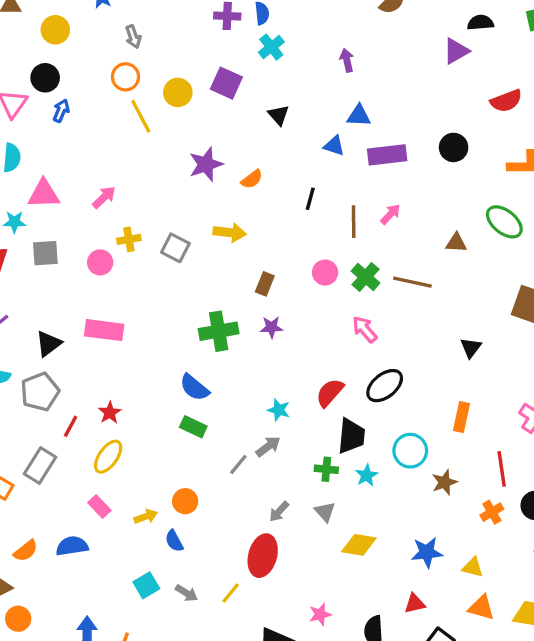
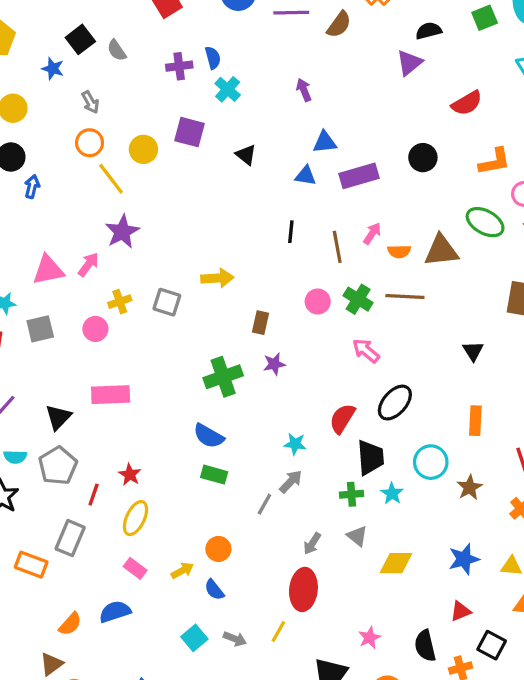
purple star: (206, 164) -> (122, 232), moved
orange semicircle: (252, 179) -> (399, 251), moved, turned 45
pink triangle: (44, 194) -> (48, 270), moved
brown triangle: (456, 243) -> (441, 251), size x1.6

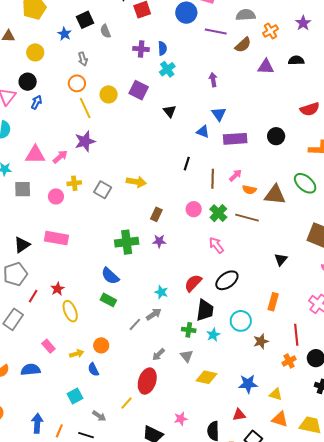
purple triangle: (409, 63) -> (266, 67), moved, turned 30
blue triangle: (325, 142) -> (219, 114), turned 49
yellow ellipse: (135, 518) -> (70, 311), moved, turned -60
gray arrow: (235, 639) -> (99, 416), moved

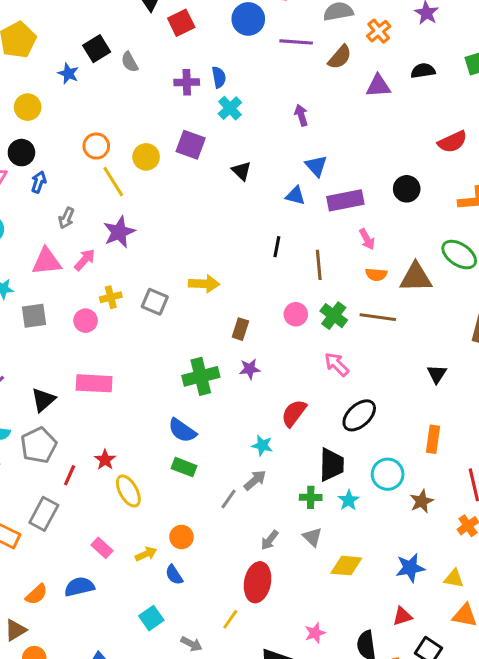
gray arrow: (83, 59) -> (66, 218), moved, turned 48
pink arrow: (235, 175) -> (367, 239), moved, turned 112
red semicircle: (193, 283) -> (294, 413), moved

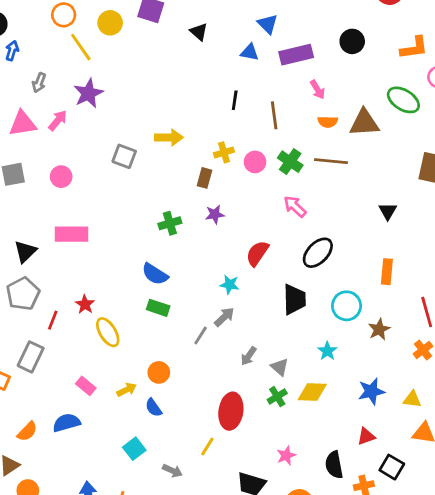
yellow cross: (111, 297) -> (224, 152), moved
green cross: (201, 376) -> (170, 223), size x0.7
green cross: (311, 497) -> (277, 397), moved, turned -30
cyan star: (349, 500) -> (327, 351), moved
gray arrow: (270, 540) -> (249, 356), moved

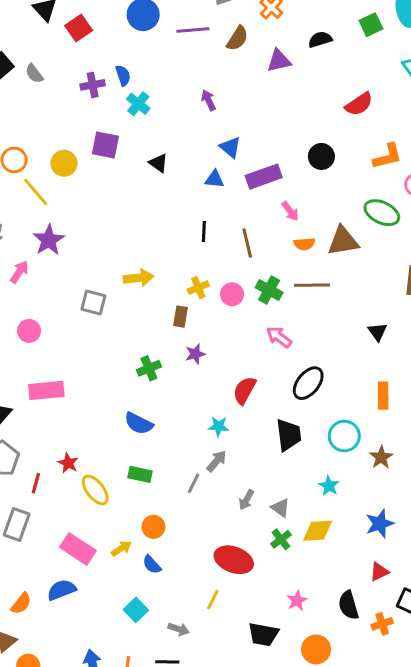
green rectangle: (158, 308) -> (140, 474), moved
pink rectangle: (86, 386) -> (78, 549), size x1.6
red ellipse: (231, 411) -> (234, 560), turned -72

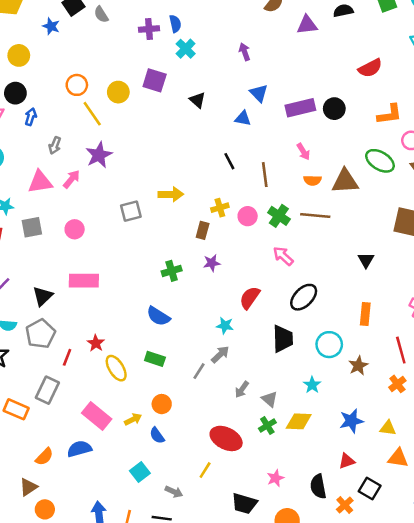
purple rectangle: (264, 177) -> (300, 108), moved
black line: (204, 231) -> (229, 161), turned -36
gray square: (93, 303) -> (131, 211), turned -35
orange cross: (382, 624) -> (345, 505), turned -30

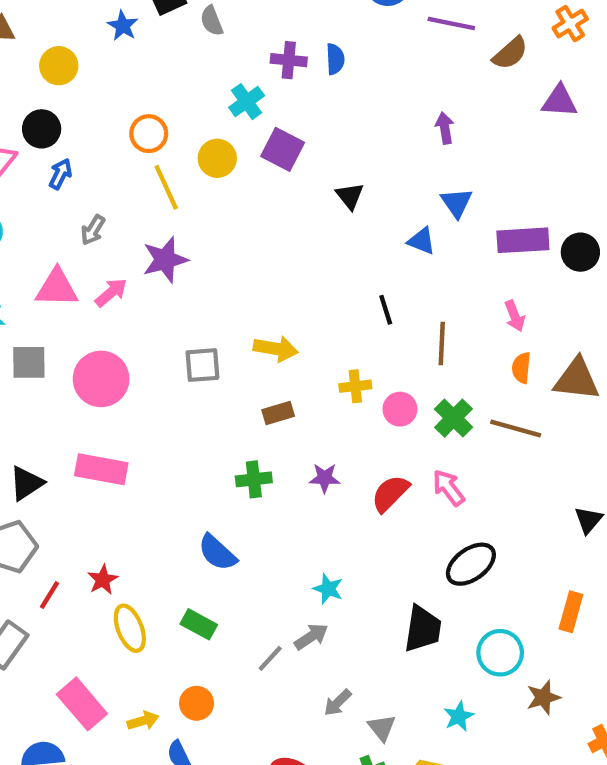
cyan cross: (186, 49) -> (247, 102), moved
orange semicircle: (312, 180) -> (521, 368), turned 84
pink circle: (75, 229) -> (101, 379), size x1.6
brown rectangle: (203, 230) -> (278, 413), moved, turned 48
red semicircle: (250, 298) -> (390, 493), moved

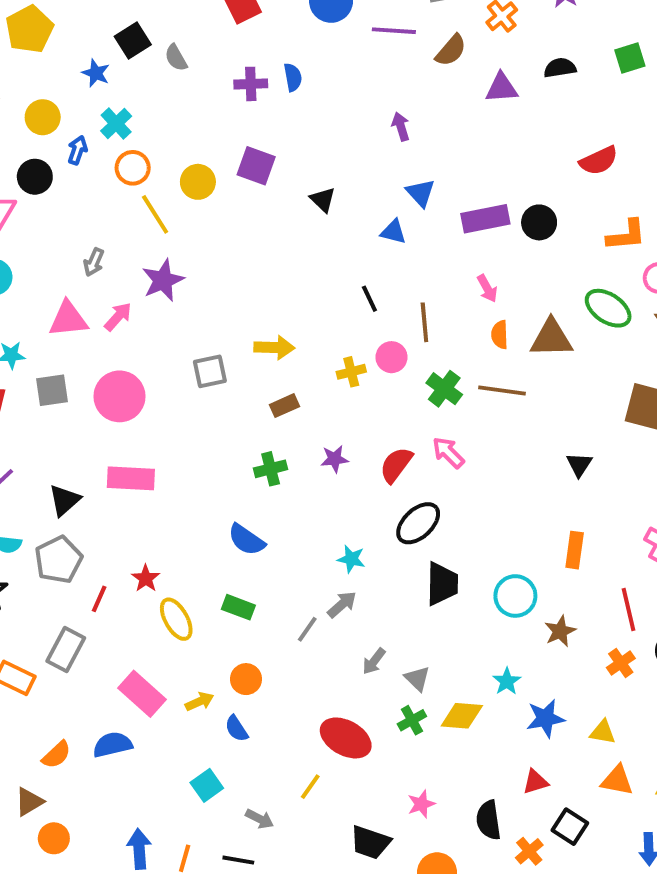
cyan cross: (247, 102) -> (116, 124), moved
blue arrow: (60, 174) -> (77, 150), moved
pink circle: (400, 409) -> (391, 357), moved
black ellipse: (471, 564) -> (418, 523), moved
cyan star: (459, 716) -> (507, 681), moved

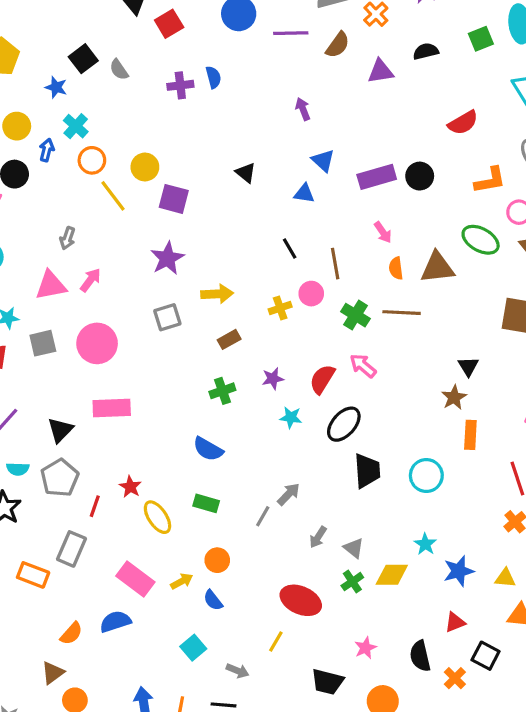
purple square: (256, 166) -> (174, 199), moved
purple star: (163, 280) -> (167, 258), moved
cyan star: (351, 559) -> (291, 417), moved
brown star: (560, 631) -> (454, 397), moved

